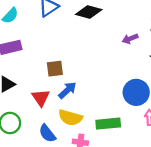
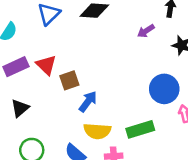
red triangle: (41, 98) -> (46, 65), moved

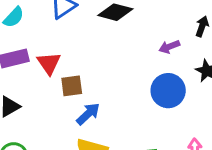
blue circle: (164, 89) -> (168, 91), moved

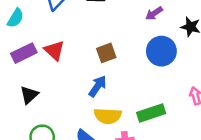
brown square: (72, 86) -> (106, 53), moved

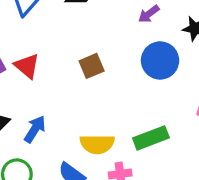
blue arrow: (98, 86) -> (35, 129), moved

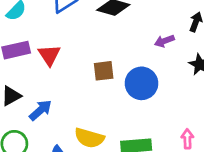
blue circle: (160, 60) -> (142, 83), moved

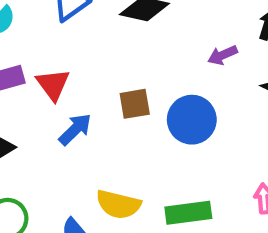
blue arrow: (40, 110) -> (75, 129), moved

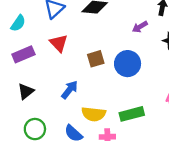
red triangle: (53, 84) -> (59, 43), moved
blue arrow: (75, 129) -> (70, 90), moved

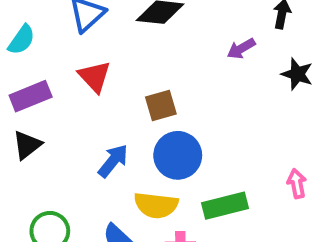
blue circle: (128, 64) -> (178, 155), moved
black triangle: (26, 91) -> (27, 145), moved

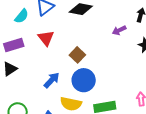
cyan semicircle: (22, 40) -> (22, 16), moved
brown square: (161, 106) -> (77, 55), turned -35

